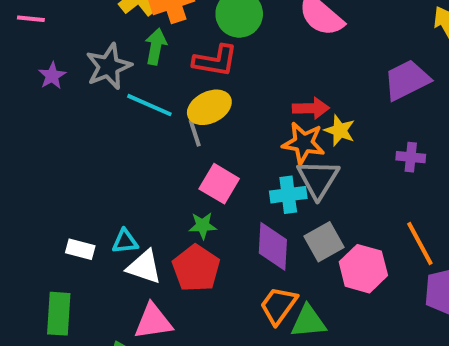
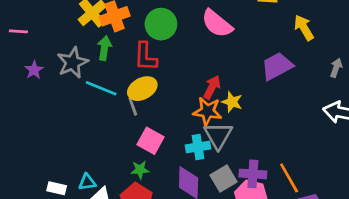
red L-shape: (215, 61) -> (146, 57), turned 84
red arrow: (311, 108) -> (212, 87), turned -60
purple cross: (411, 157) -> (253, 174), moved, size x1.4

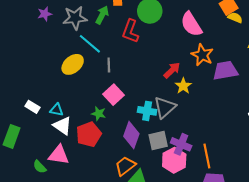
yellow ellipse: (142, 89) -> (73, 64), moved, turned -30
orange star: (207, 111) -> (202, 55), moved

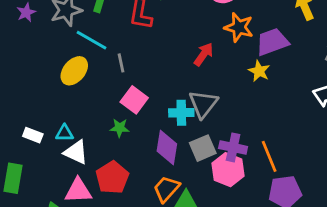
yellow star: (183, 86) -> (259, 71), moved
red pentagon: (89, 134) -> (112, 178), moved

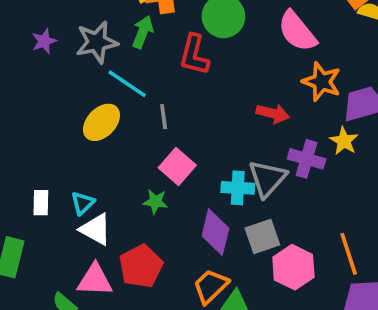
red arrow: (204, 54) -> (273, 113), turned 65
cyan triangle: (65, 133) -> (83, 203), turned -48
white rectangle: (33, 135) -> (41, 203), turned 66
purple cross: (233, 147) -> (307, 159), moved

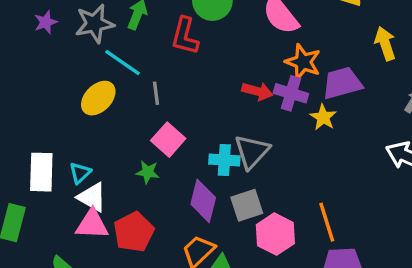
purple cross: (307, 159) -> (291, 93), moved
white rectangle: (41, 203) -> (41, 172), size x1.6
pink triangle: (95, 280) -> (92, 224), moved

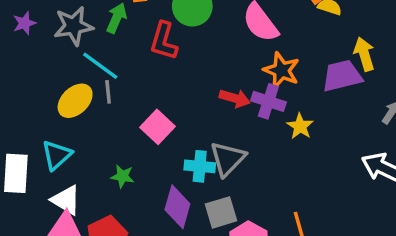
purple trapezoid: (342, 83) -> (342, 76), moved
gray line: (156, 93) -> (108, 92), moved
pink square: (168, 140) -> (158, 127), moved
cyan triangle: (80, 173) -> (57, 155), moved, size x1.4

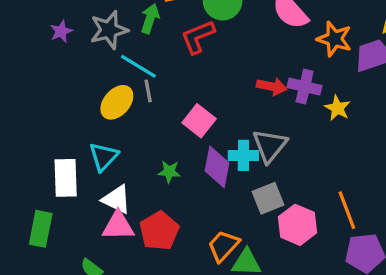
red L-shape: (164, 41) -> (198, 37), turned 57
orange star: (281, 70) -> (334, 39), moved
purple diamond: (177, 207) -> (217, 167), moved

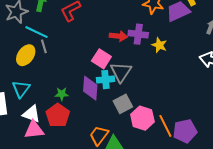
pink square: (199, 121) -> (101, 59), moved
orange line: (347, 210) -> (165, 126), moved
red pentagon: (159, 231) -> (58, 115), moved

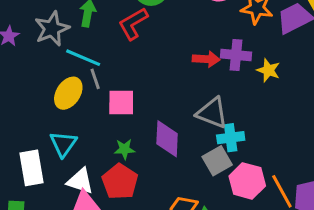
pink square: (101, 59) -> (121, 103), moved, turned -30
gray triangle: (121, 72) -> (212, 113), turned -40
cyan cross: (105, 80) -> (231, 138), moved

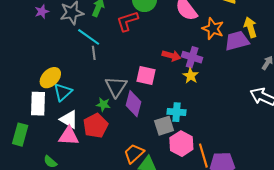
yellow star: (268, 70) -> (191, 76), moved
yellow ellipse: (68, 93) -> (50, 78), moved
pink square: (121, 103) -> (146, 75), moved
gray triangle: (212, 113) -> (116, 87), moved, turned 30

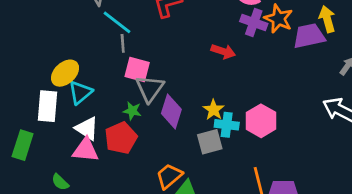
purple cross: (192, 57) -> (254, 22), moved
pink square: (146, 75) -> (137, 69), moved
yellow star: (191, 76) -> (214, 110), moved
pink hexagon: (181, 144) -> (261, 121), moved

